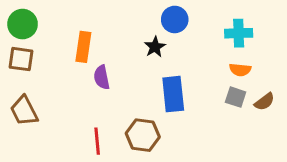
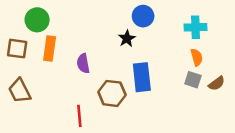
green circle: (23, 24) -> (37, 20), moved
orange rectangle: (83, 47) -> (50, 49), moved
orange semicircle: (240, 70) -> (197, 57), turned -112
brown hexagon: (143, 135) -> (112, 93), moved

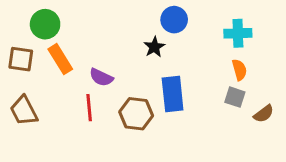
orange rectangle: (50, 49) -> (60, 59), turned -40
purple semicircle: (83, 63) -> (101, 77), turned -54
brown semicircle: (217, 83) -> (264, 114), moved
red line: (79, 116) -> (89, 108), moved

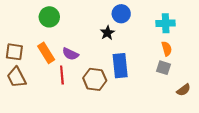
green circle: (45, 24) -> (49, 17), moved
brown square: (21, 59) -> (14, 52), moved
orange rectangle: (60, 59) -> (46, 53), moved
brown semicircle: (264, 114) -> (184, 90), moved

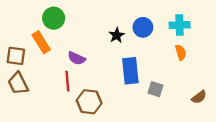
blue circle: (121, 14) -> (143, 27), moved
orange rectangle: (46, 53) -> (41, 42), moved
gray square: (163, 68) -> (156, 89), moved
brown hexagon: (95, 79) -> (89, 102), moved

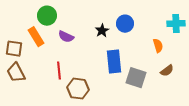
cyan cross: (180, 25) -> (176, 24), moved
purple semicircle: (77, 58) -> (66, 37), moved
gray square: (156, 89) -> (136, 78), size x1.5
brown semicircle: (199, 97) -> (167, 71), moved

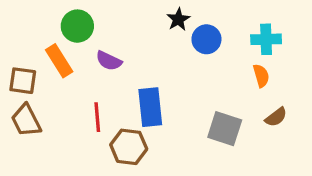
cyan cross: (176, 24) -> (266, 39), moved
black star: (102, 31) -> (178, 19), moved
blue rectangle: (114, 62) -> (150, 107), moved

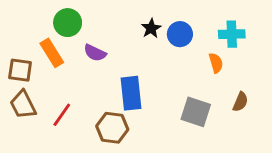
black star: (178, 19) -> (151, 28), moved
orange semicircle: (261, 76) -> (216, 63), moved
red line: (97, 117) -> (62, 115), moved, turned 40
brown semicircle: (276, 117) -> (240, 102), turned -30

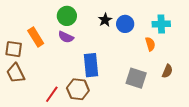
green circle: (68, 23) -> (67, 16), moved
red line: (62, 115) -> (52, 94), moved

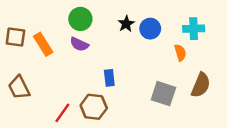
brown square: (14, 49) -> (15, 37), moved
blue rectangle: (91, 65) -> (109, 78), size x0.6
brown semicircle: (167, 71) -> (201, 85), size x1.5

